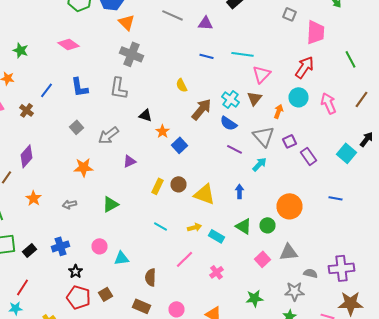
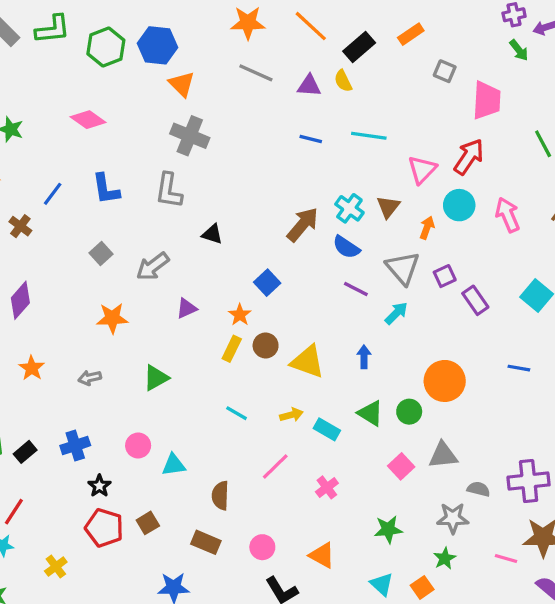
pink triangle: (262, 74) -> (422, 170), moved
yellow semicircle: (182, 85) -> (343, 81), moved
orange star: (162, 131) -> (240, 315), moved

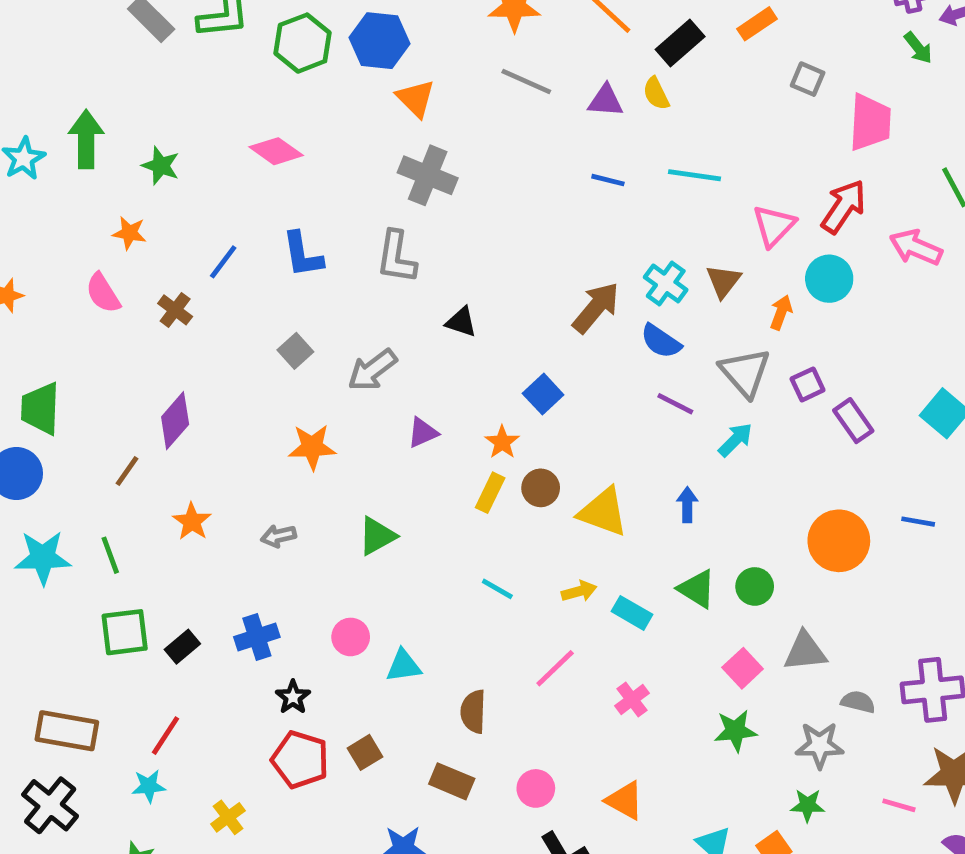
pink arrow: (508, 215) -> (916, 247), moved, turned -44
orange circle: (445, 381) -> (839, 541), moved
green star: (388, 529) -> (735, 731), moved
green star: (445, 558) -> (808, 805), turned 30

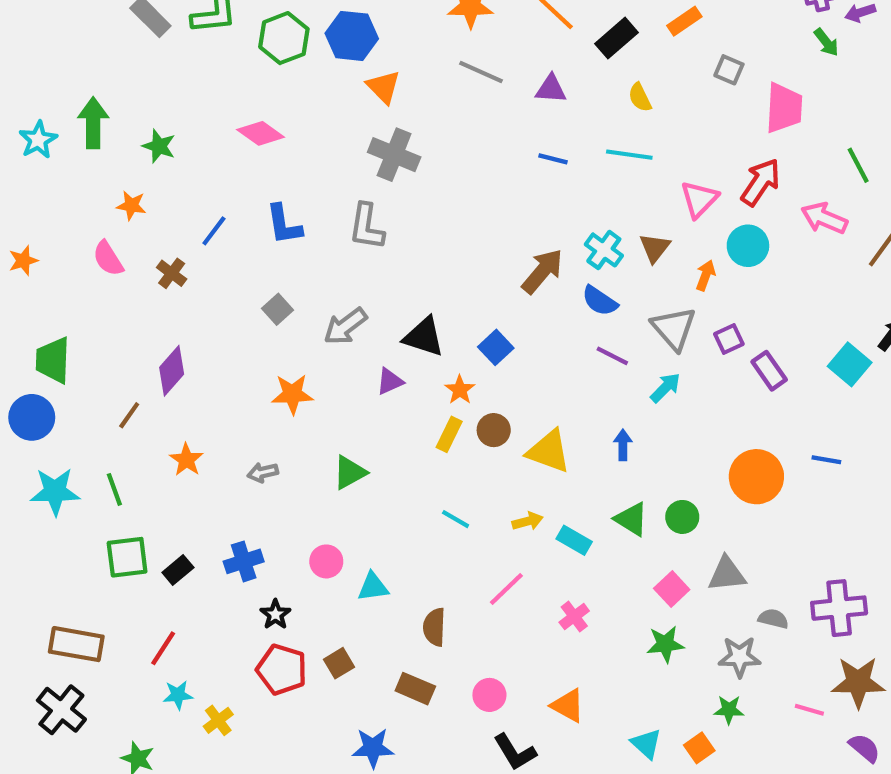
yellow semicircle: (656, 94) -> (640, 97), moved
black triangle: (461, 322) -> (424, 337), moved, size x1.5
cyan star: (149, 786) -> (178, 695), moved

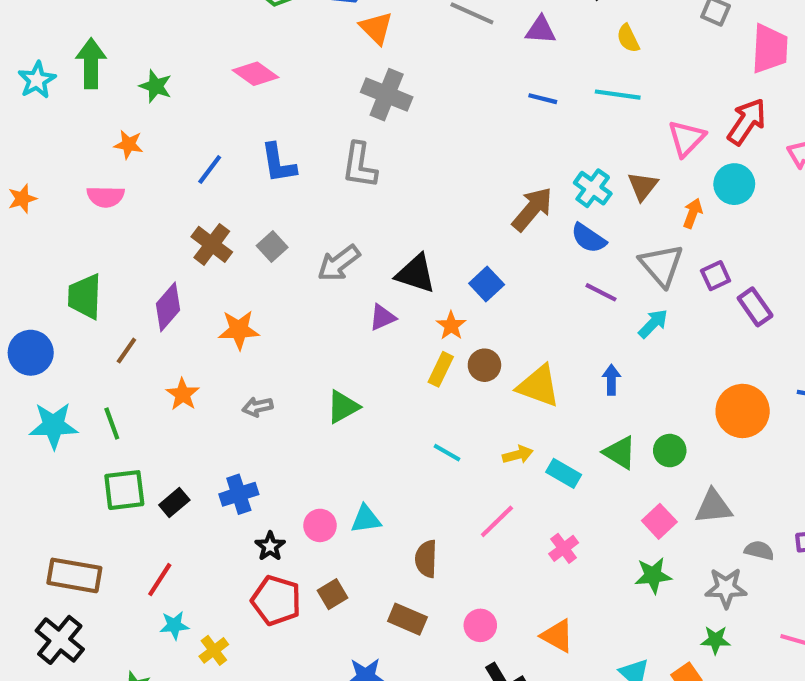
pink semicircle: (108, 258) -> (106, 197), turned -57
brown cross: (172, 273) -> (212, 244), moved, size x1.4
green trapezoid: (53, 360) -> (85, 296), moved
orange star: (292, 394) -> (239, 330), moved
pink circle: (326, 561) -> (320, 525), moved

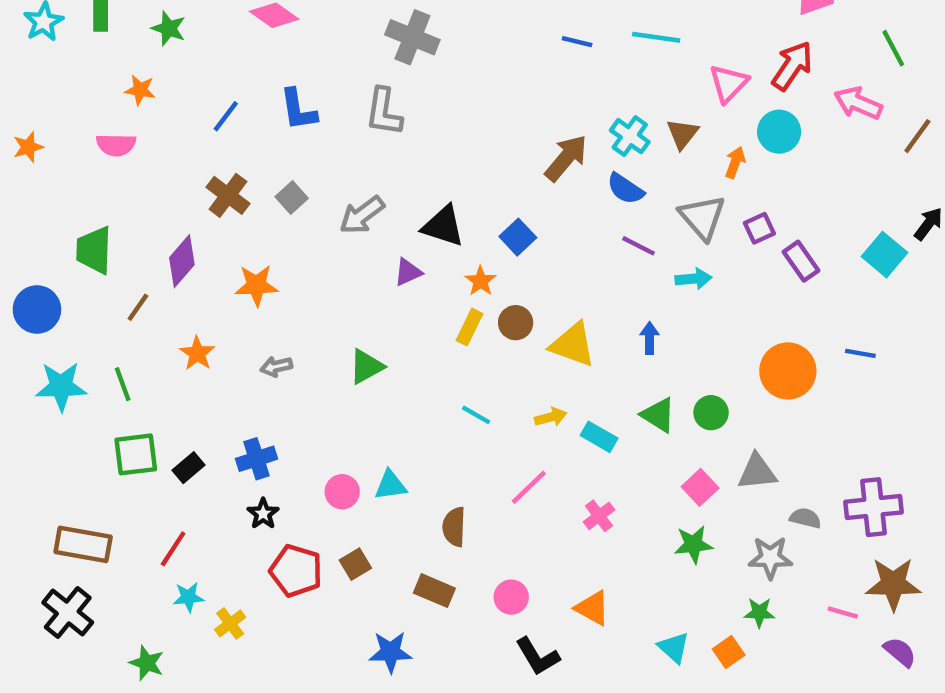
cyan arrow: (653, 324) -> (693, 279), turned 40
black star: (270, 546) -> (263, 514), moved

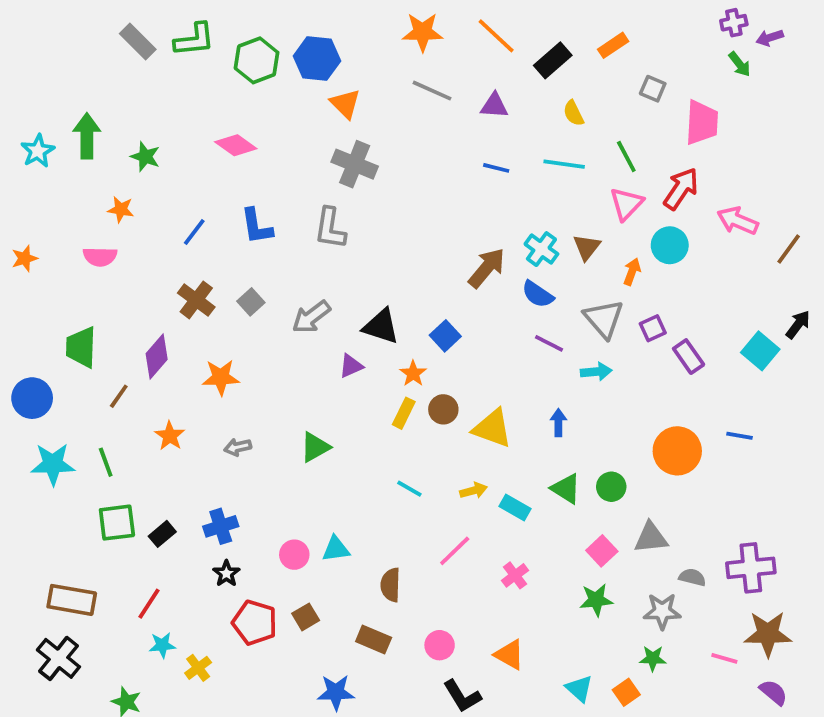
green line: (893, 48) -> (626, 157), moved

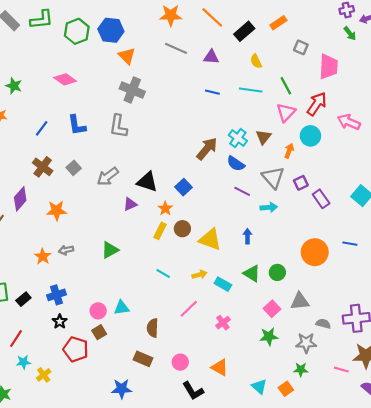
orange star: (170, 436) -> (43, 256), moved
brown square: (306, 617) -> (99, 332), moved

